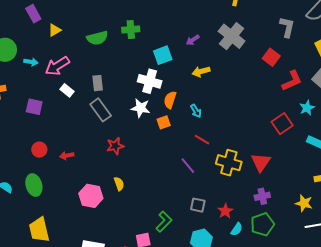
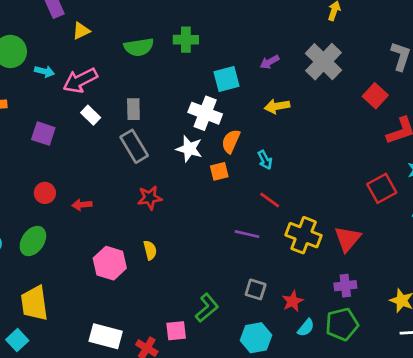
purple line: (188, 166) -> (247, 234), turned -42
green ellipse: (34, 185) -> (33, 241), turned 45

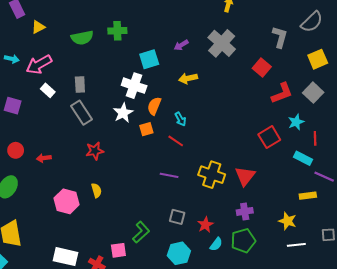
white star: (189, 149) -> (123, 113), turned 30
red line: (270, 200) -> (176, 141), moved

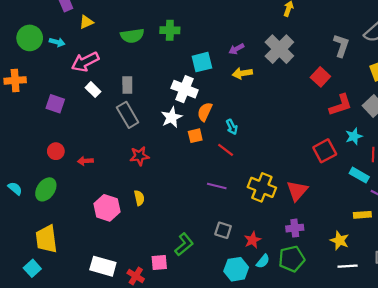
cyan arrow: (12, 59) -> (57, 42), moved
yellow arrow: (188, 78) -> (242, 73), moved
cyan hexagon: (179, 253) -> (236, 269), moved

